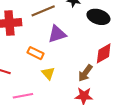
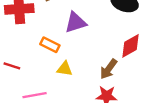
yellow triangle: (48, 73) -> (65, 69), turned -40

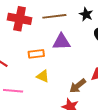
orange rectangle: (50, 45) -> (36, 54), turned -49

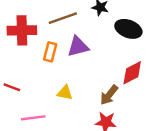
orange rectangle: (36, 54) -> (50, 52), moved, turned -56

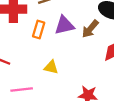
brown arrow: (109, 95) -> (90, 29), moved

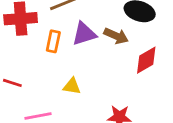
brown arrow: (90, 29) -> (116, 36), turned -102

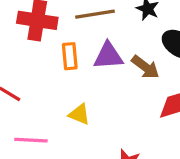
orange rectangle: (53, 41) -> (70, 56), turned -30

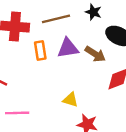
yellow triangle: (79, 114) -> (70, 100), moved

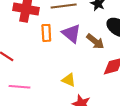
purple triangle: (68, 48) -> (71, 33), turned 42

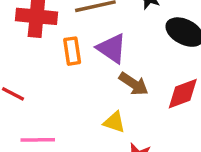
brown arrow: (95, 41) -> (134, 84), moved

